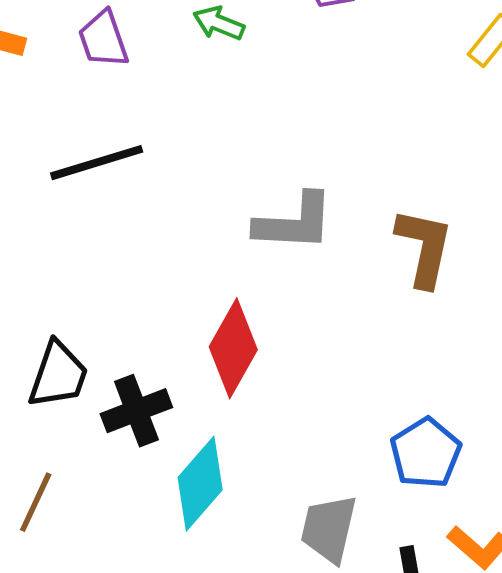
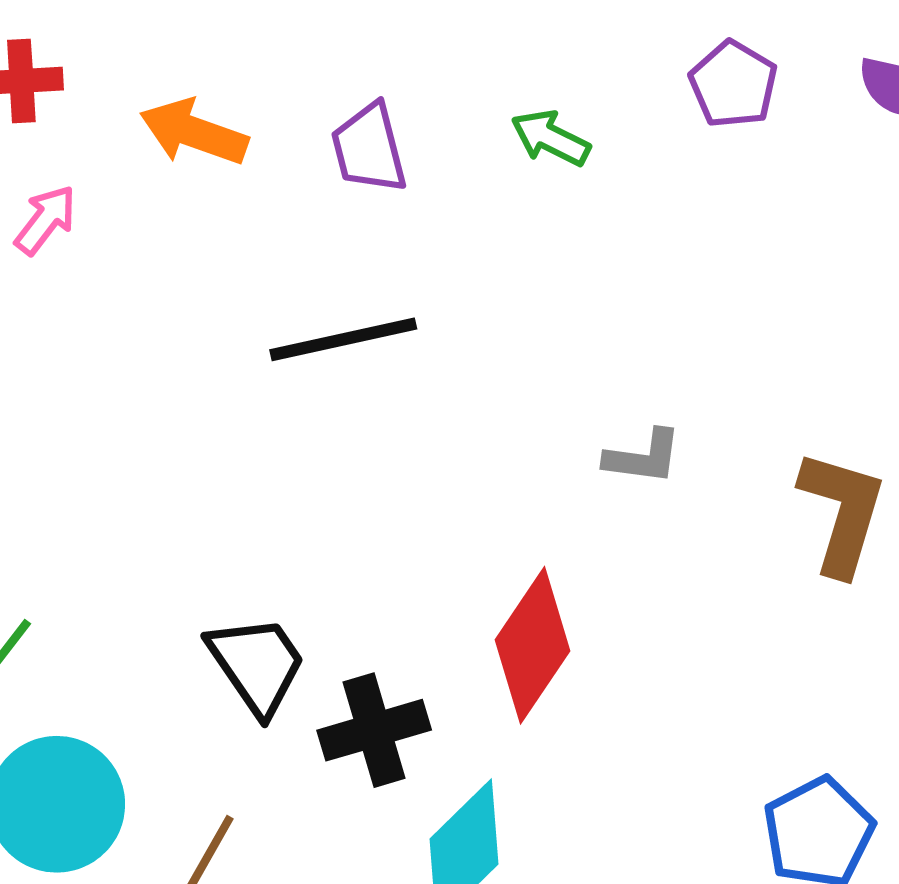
gray L-shape: (294, 222) -> (643, 457), size x0.6
black trapezoid: (58, 375) -> (257, 665), turned -58

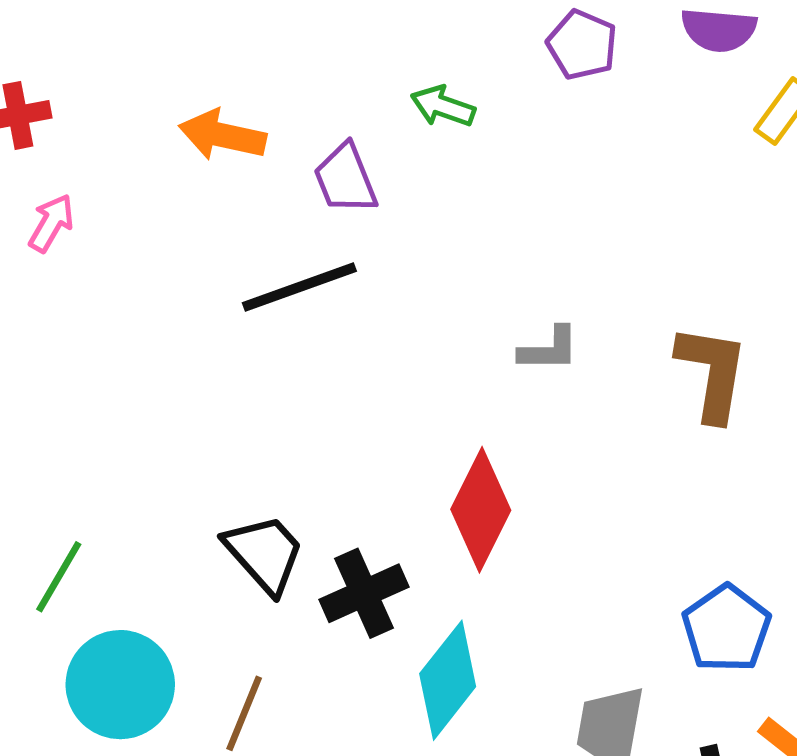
orange arrow: (194, 132) -> (222, 135), moved
purple trapezoid: (369, 148) -> (345, 179), moved

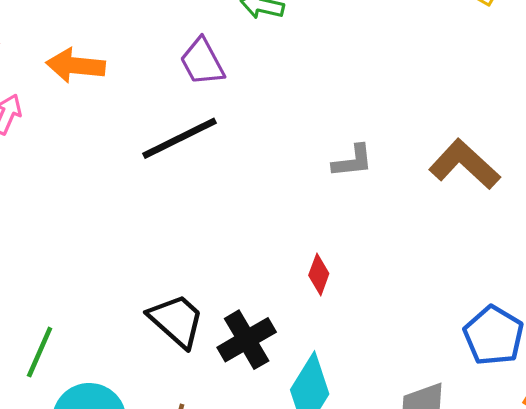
orange arrow: (222, 135) -> (76, 65), moved
brown L-shape: (712, 373) -> (464, 164), turned -50
red diamond: (481, 510) -> (319, 274), size x0.5

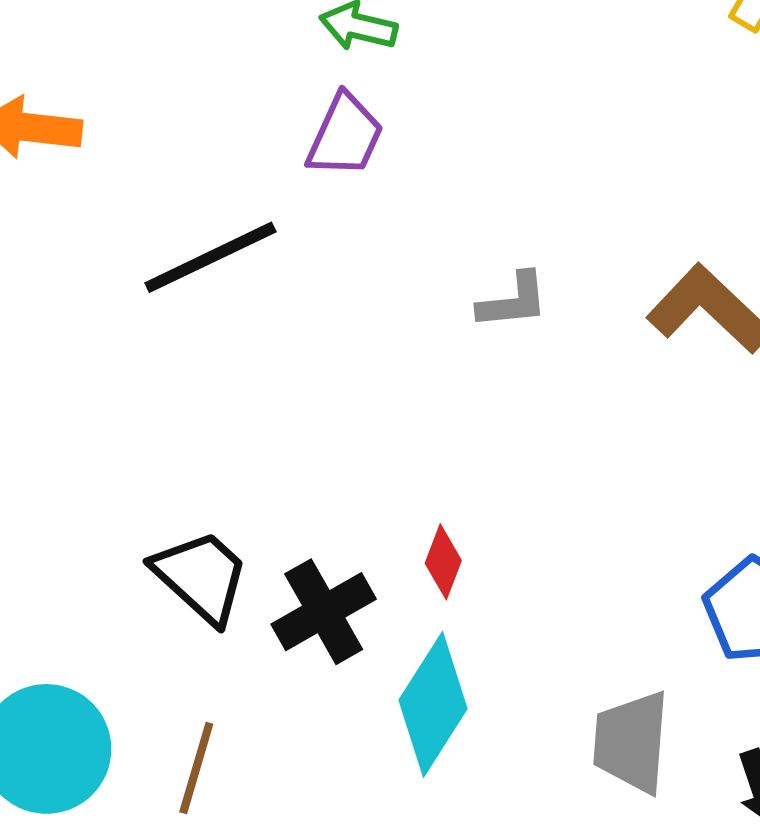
purple trapezoid: (202, 62) -> (345, 136), moved, turned -128
red diamond: (319, 274) -> (443, 562), moved

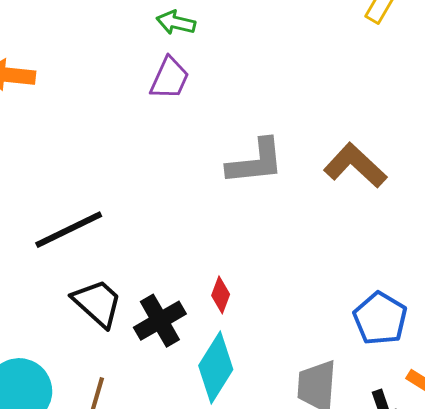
black line: (210, 257) -> (69, 230), moved
gray L-shape: (513, 301) -> (255, 162), size x1.6

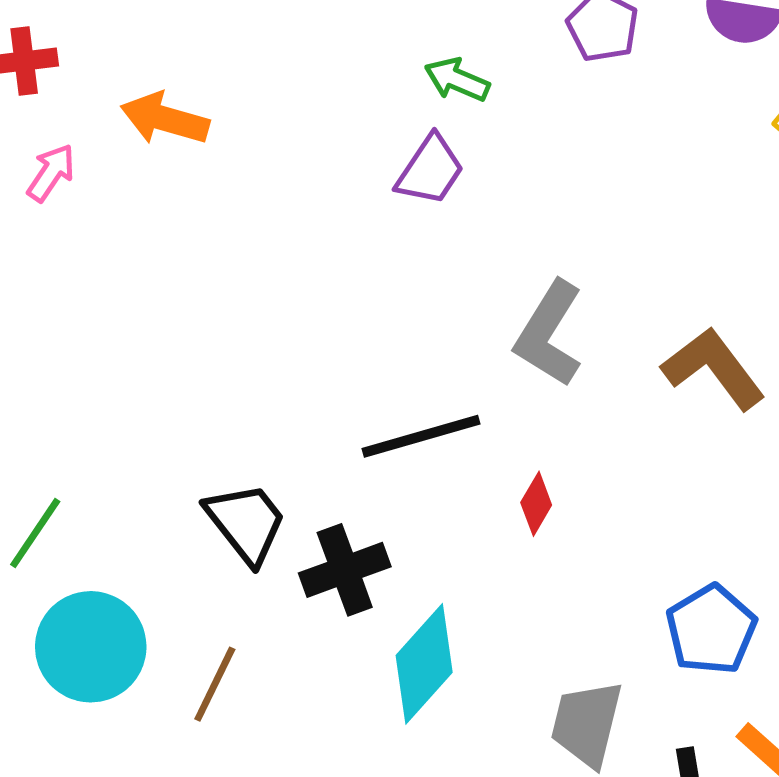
gray L-shape: (255, 162) -> (549, 334), turned 118
black line: (69, 230) -> (421, 436), moved
red diamond: (221, 295) -> (536, 504), moved

